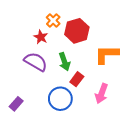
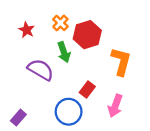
red star: (41, 37) -> (27, 30), moved
orange L-shape: (107, 54) -> (121, 61), turned 105
green arrow: (64, 62) -> (64, 52), moved

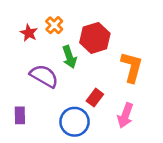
orange cross: (60, 23) -> (54, 25), moved
purple rectangle: (18, 118) -> (20, 115), moved, turned -42

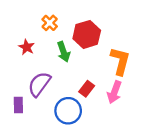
red star: (29, 33) -> (27, 47), moved
purple semicircle: (44, 76) -> (39, 84), moved, turned -84
pink arrow: (125, 115) -> (114, 92), moved

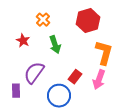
red hexagon: (87, 34) -> (88, 21), moved

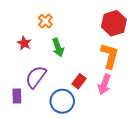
red hexagon: (88, 21) -> (114, 23), moved

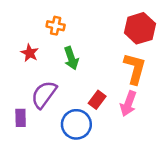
orange cross: (45, 21) -> (56, 26), turned -32

